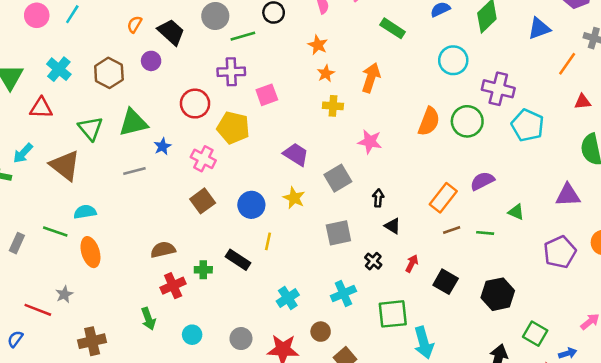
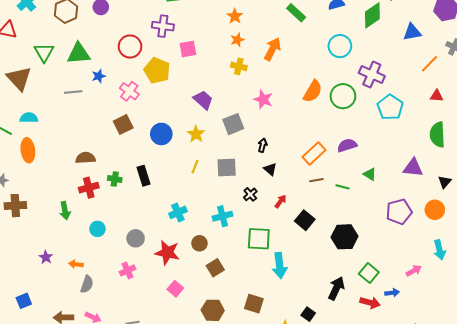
yellow line: (268, 241) -> (195, 167), moved
black rectangle: (238, 260) -> (143, 176), turned 30
brown cross: (92, 341) -> (15, 206), moved

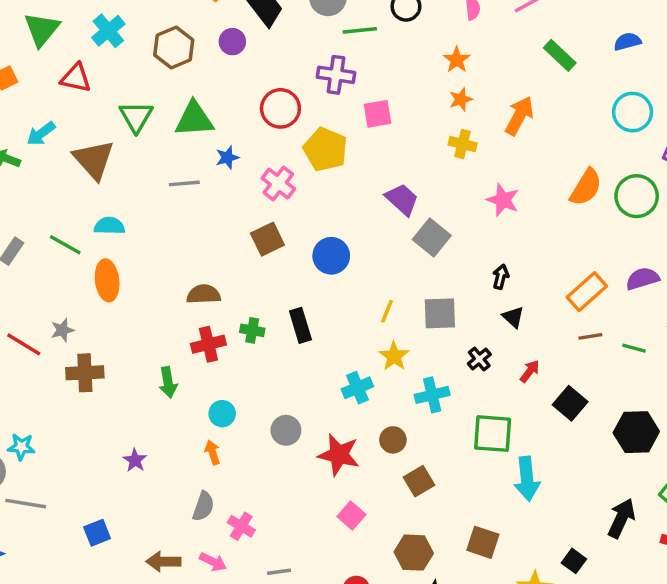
gray square: (233, 124) -> (432, 238), moved, turned -30
yellow star: (196, 134) -> (394, 356), moved
orange arrow: (76, 264) -> (212, 452), moved, turned 64
pink cross: (128, 270) -> (241, 526), moved, turned -35

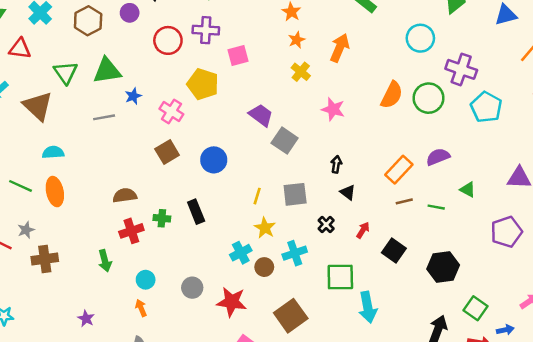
red circle: (280, 108) -> (168, 40), moved
yellow cross: (463, 144) -> (301, 72), turned 30
green line: (65, 245) -> (20, 186), moved
brown circle: (393, 440) -> (264, 267), moved
brown square: (419, 481) -> (291, 316), size x1.5

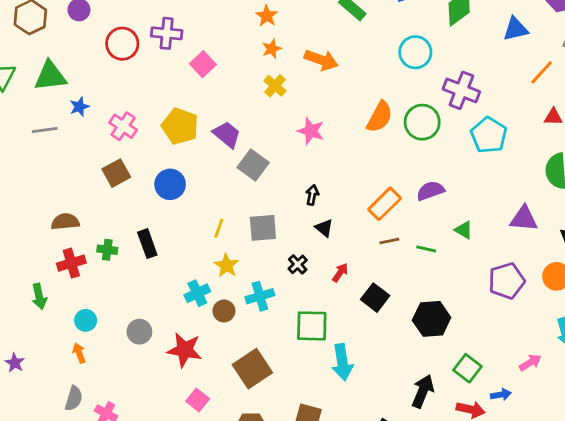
orange arrow: (340, 48) -> (321, 60), turned 84
pink square: (238, 55) -> (203, 64), turned -30
yellow pentagon: (203, 84) -> (180, 126), moved

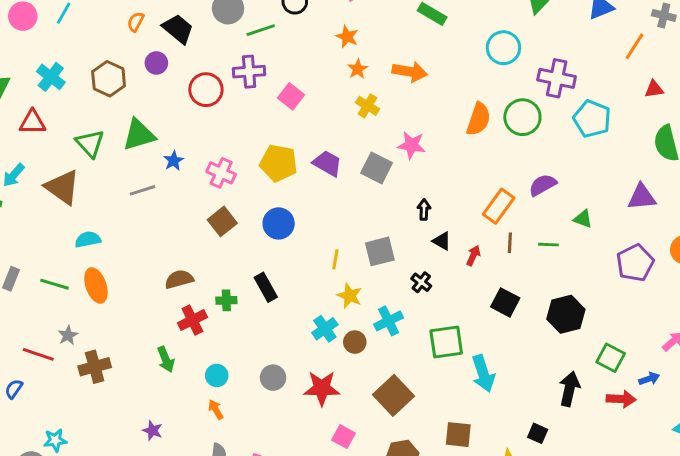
gray square: (253, 165) -> (377, 168), moved
brown line: (389, 241) -> (510, 243), turned -66
red arrow: (340, 273) -> (473, 256), moved

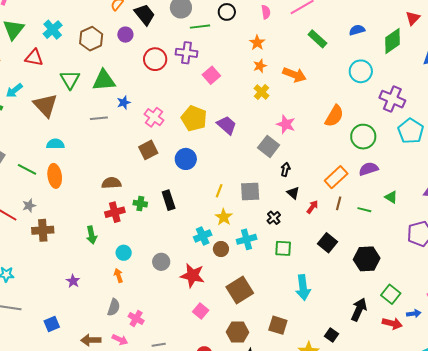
green circle: (522, 117) -> (363, 137), moved
gray square: (377, 168) -> (269, 146), moved
green square: (446, 342) -> (283, 248), moved, size x0.7

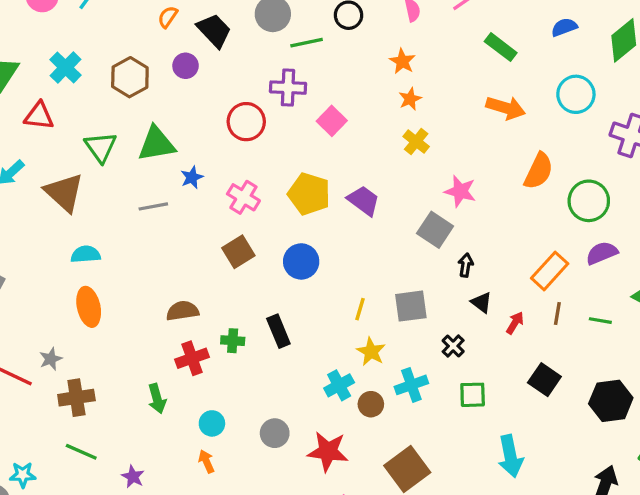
red circle: (155, 59) -> (246, 122), moved
orange arrow: (294, 75) -> (506, 108), moved
green line: (27, 169) -> (81, 452), moved

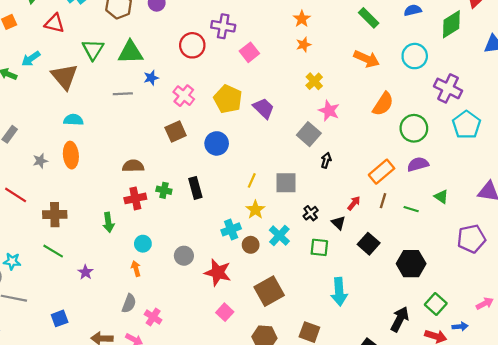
yellow cross: (416, 142) -> (314, 81), moved
black triangle: (481, 302) -> (339, 223), moved
gray star: (51, 359) -> (40, 161), moved
cyan cross: (411, 385) -> (279, 236), turned -35

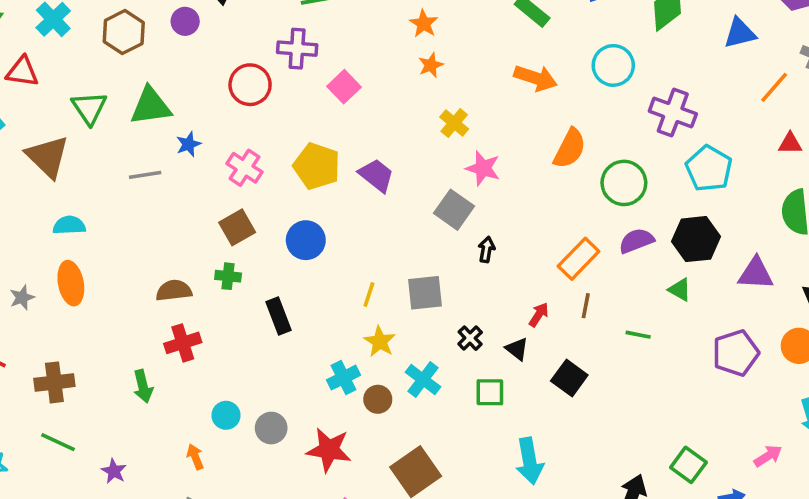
green cross: (164, 190) -> (228, 276), moved
green line: (411, 209) -> (638, 335), moved
cyan circle: (143, 244) -> (226, 415), moved
black hexagon: (411, 264) -> (696, 239), moved

